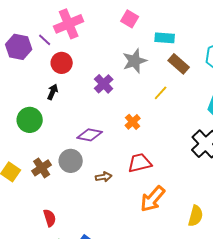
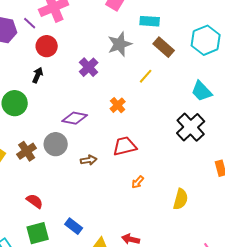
orange arrow: (153, 199) -> (138, 182), size x0.5
red semicircle: (50, 218) -> (35, 201), turned -36

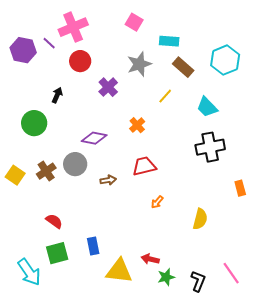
red circle: (47, 46) -> (80, 61), moved
cyan trapezoid: (202, 91) -> (207, 107), moved
black cross: (191, 127) -> (210, 147), turned 32
blue rectangle: (74, 226) -> (93, 246), turned 42

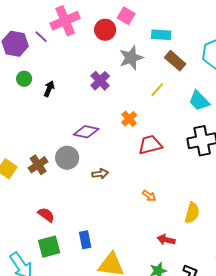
red circle: (80, 61) -> (105, 30), moved
green circle: (34, 123) -> (24, 79), moved, size x0.6
red trapezoid: (144, 166) -> (150, 145), moved
orange arrow: (157, 202) -> (149, 196), turned -96
red arrow: (150, 259) -> (166, 240), moved

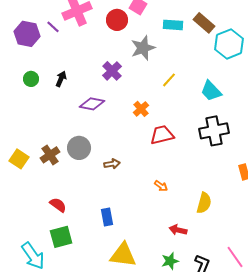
brown rectangle: (175, 61) -> (204, 23), moved
green circle: (24, 79) -> (31, 79), moved
purple diamond: (86, 132) -> (92, 104), moved
blue rectangle: (85, 240) -> (107, 217), moved

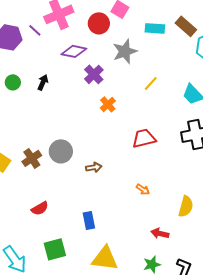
purple diamond: (92, 104) -> (74, 51), moved
orange cross: (141, 109) -> (108, 104), moved
red semicircle: (58, 205) -> (40, 208), turned 114
green square: (61, 237) -> (55, 249), moved

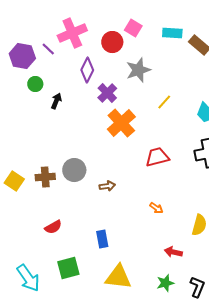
cyan rectangle: (155, 28) -> (172, 33), moved
purple diamond: (74, 51) -> (87, 70), turned -75
green circle: (13, 82) -> (35, 84), moved
orange cross: (108, 104) -> (121, 123), size x1.8
brown cross: (32, 158) -> (45, 177), turned 30

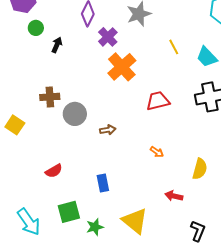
yellow line: (164, 102) -> (174, 47), moved, turned -70
brown cross: (45, 177) -> (50, 97), moved
yellow triangle: (118, 277) -> (135, 221), moved, turned 32
green star: (165, 283) -> (95, 227), moved

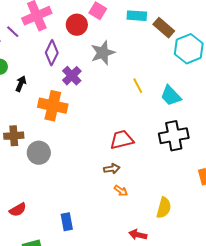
orange cross: (122, 67) -> (53, 106), moved, turned -36
brown arrow: (108, 130) -> (112, 169), moved

